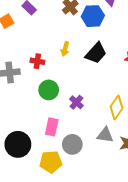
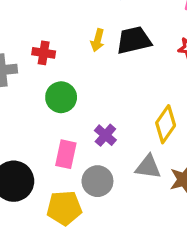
yellow arrow: (65, 49) -> (97, 40), moved
black trapezoid: (96, 53) -> (134, 40), turned -145
purple cross: (76, 102) -> (105, 135), moved

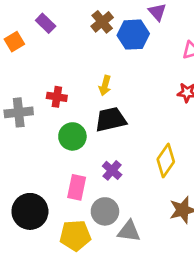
black trapezoid: (134, 40) -> (111, 119), moved
gray triangle: (148, 167) -> (129, 231), moved

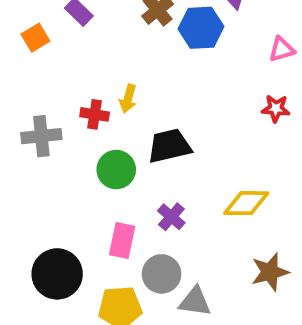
yellow arrow: (105, 86) -> (128, 99), moved
yellow diamond: (166, 160) -> (246, 203), turned 56

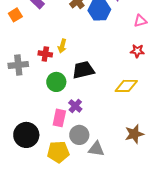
yellow diamond: (246, 203) -> (126, 86), moved
purple cross: (171, 217) -> (75, 106), moved

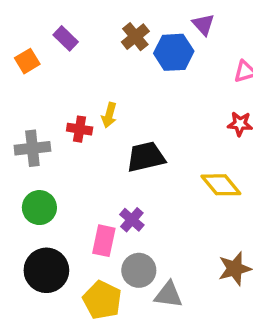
green circle: (56, 82) -> (39, 208), moved
yellow diamond: (126, 86) -> (221, 185), turned 50
yellow pentagon: (58, 152) -> (102, 300), turned 30

